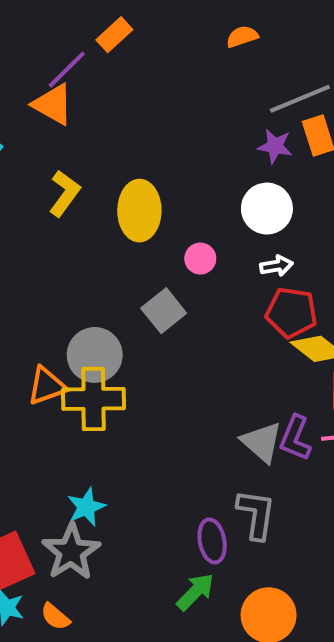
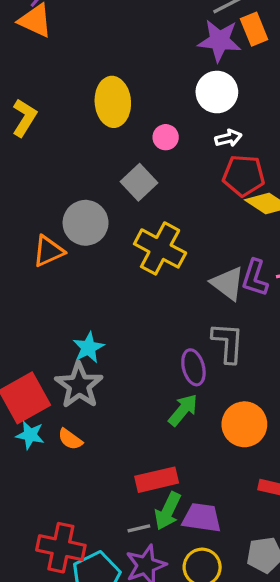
purple star: (275, 146) -> (219, 41), size x1.5
yellow L-shape: (65, 193) -> (24, 118), moved
yellow cross: (93, 399) -> (160, 248), moved, turned 33

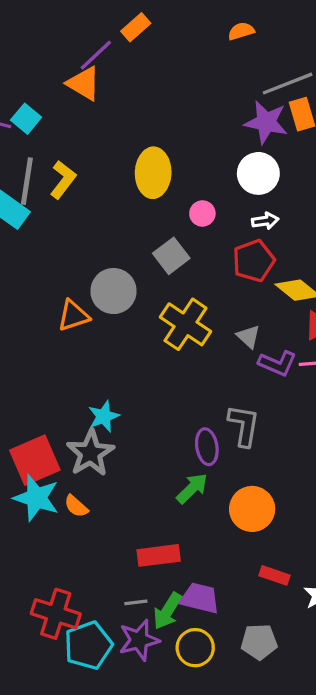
red pentagon: (244, 176) -> (254, 261), moved, turned -30
purple L-shape: (255, 278) -> (277, 363), turned -90
gray triangle: (228, 283) -> (248, 337), moved, size x0.7
cyan star: (30, 435) -> (36, 498), size x1.6
green arrow: (168, 511) -> (167, 611), moved

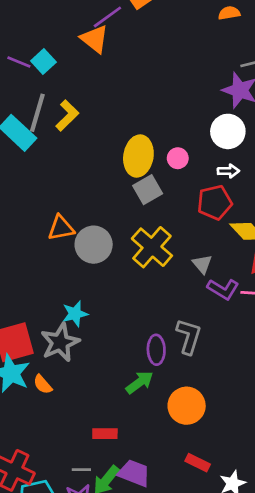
yellow ellipse: (153, 173) -> (138, 156), moved
gray circle: (113, 291) -> (94, 245), moved
red rectangle: (159, 555) -> (105, 434), size x0.7

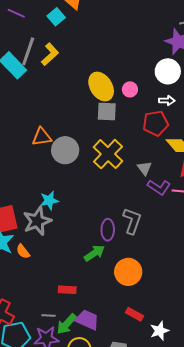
cyan square: (43, 62) -> (56, 17), moved
yellow ellipse: (138, 156) -> (101, 87), turned -44
gray square: (148, 190) -> (107, 111), turned 30

